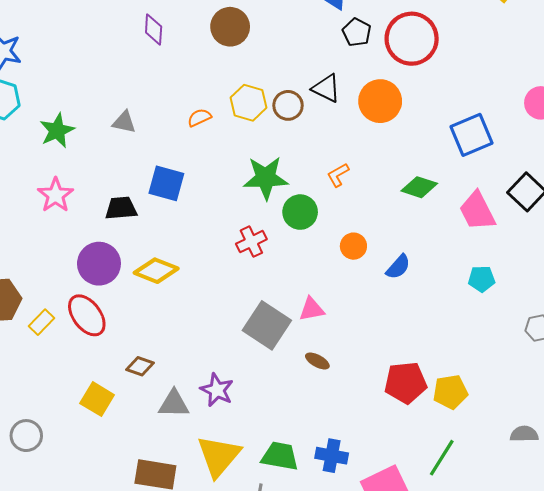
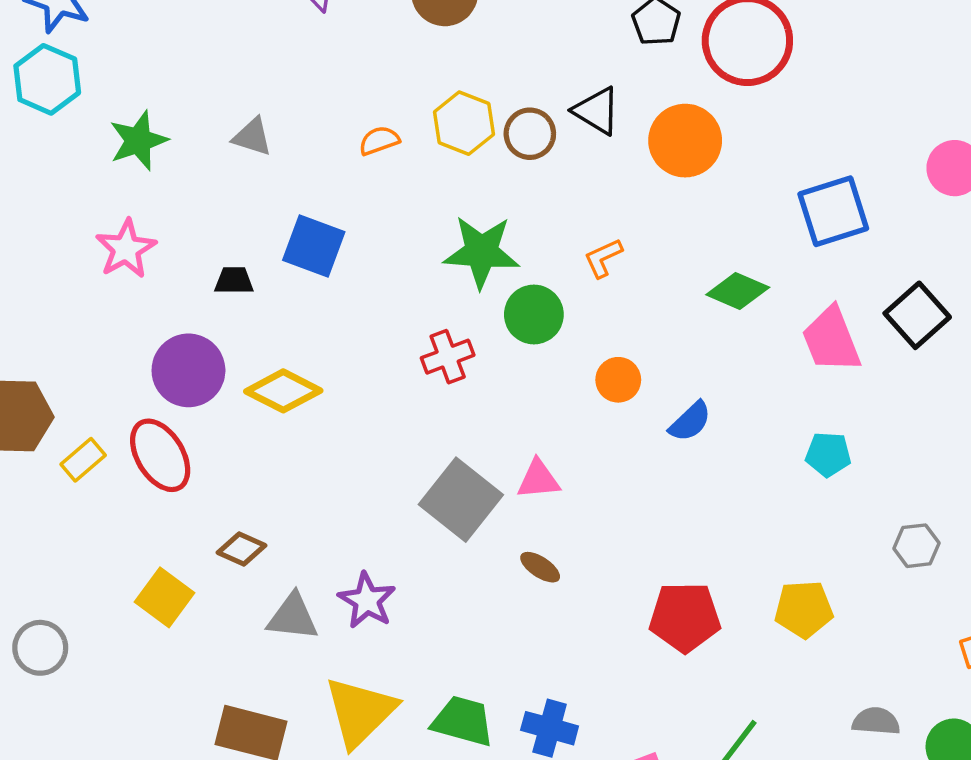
black trapezoid: (121, 208) -> (234, 281), size x0.7
yellow pentagon: (450, 392) -> (804, 609), moved

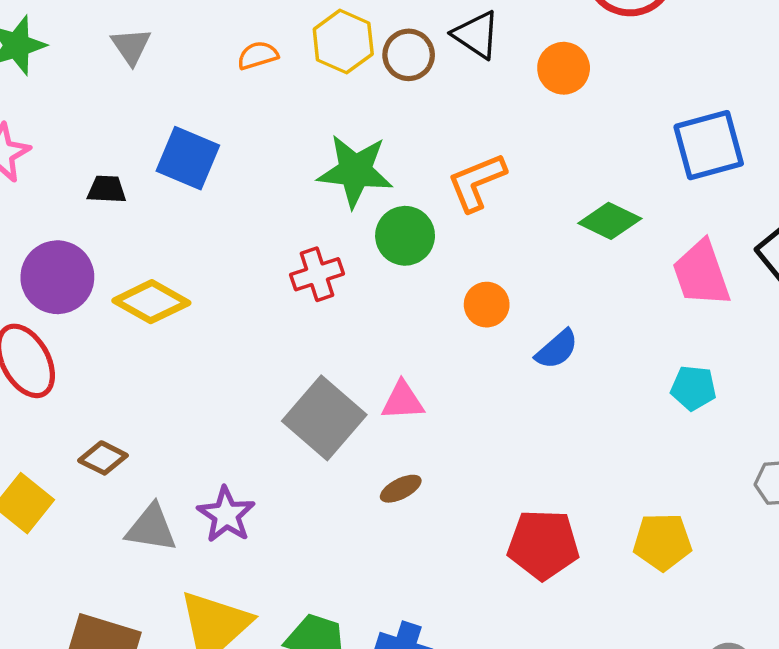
gray triangle: (252, 137) -> (131, 46), turned 36
orange circle: (685, 141) -> (564, 68), size x0.7
orange L-shape: (603, 258) -> (477, 182), size x1.5
brown ellipse: (540, 567) -> (401, 489), turned -63

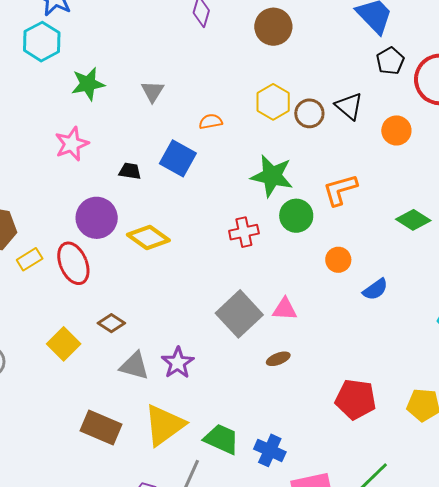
orange semicircle: (258, 55) -> (211, 122), moved

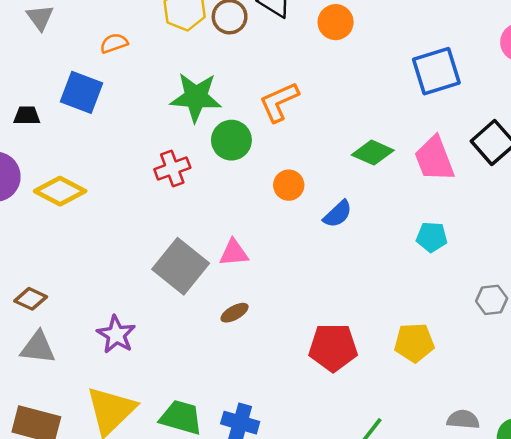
green diamond: (413, 220) -> (373, 153), moved
gray triangle: (134, 366) -> (38, 348), moved

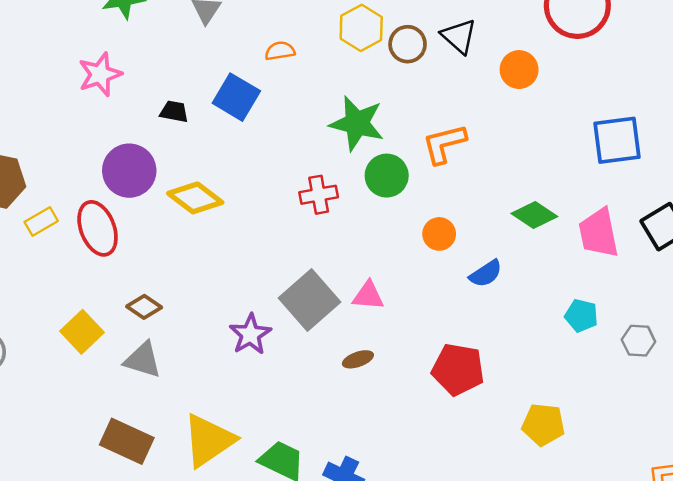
gray hexagon: (492, 300) -> (638, 341), moved
purple star: (116, 335) -> (250, 334), moved
red pentagon: (333, 347) -> (458, 369), moved

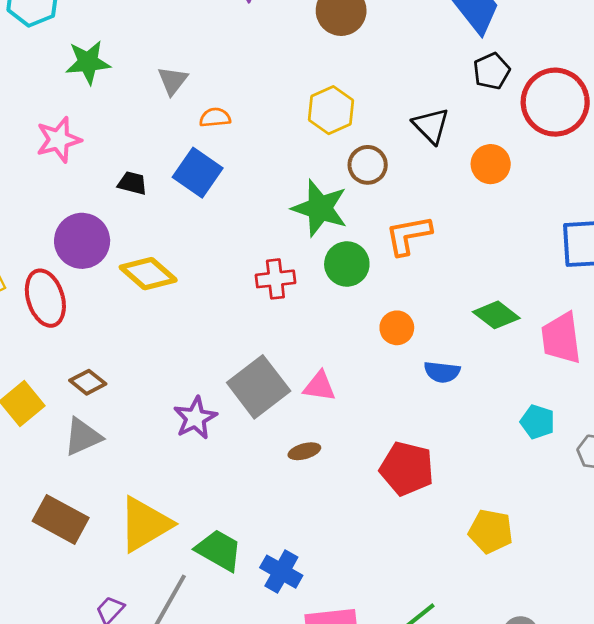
brown circle: (408, 44) -> (368, 165), moved
orange semicircle: (280, 51) -> (215, 117), moved
blue semicircle: (486, 274) -> (442, 372), turned 36
gray triangle: (143, 360) -> (83, 437), turned -45

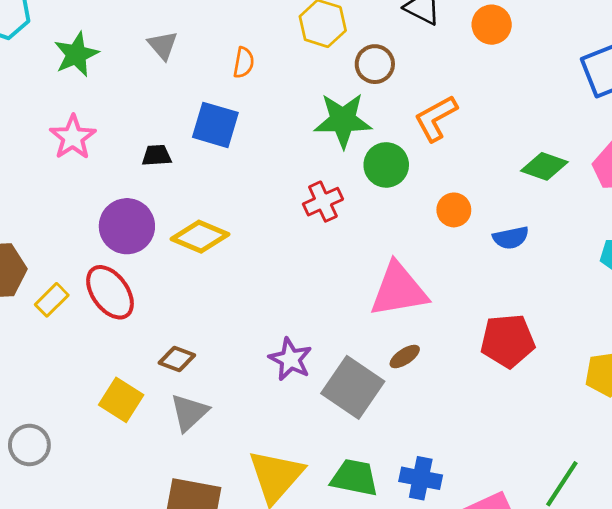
orange semicircle: (215, 117) -> (244, 63), moved, turned 124
pink triangle: (319, 386) -> (399, 290), size x1.8
gray square: (259, 387) -> (353, 387), moved

